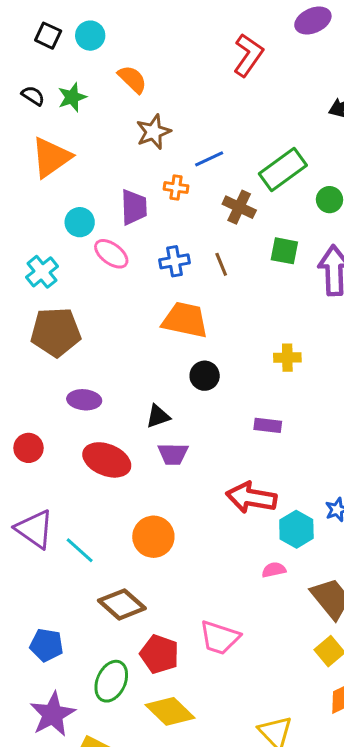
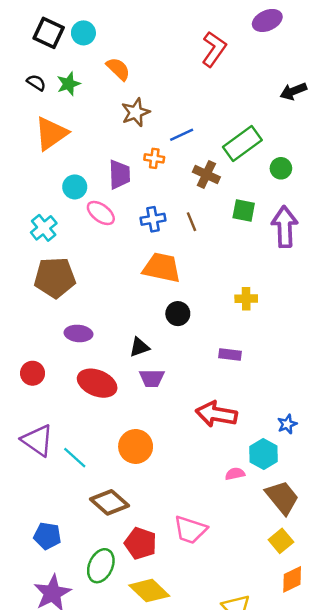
black square: (48, 36) -> (49, 33), size x1.4
cyan hexagon: (296, 529) -> (264, 454), moved

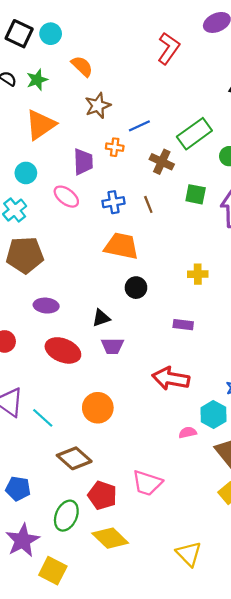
orange triangle: (51, 134) -> (40, 125), moved
cyan circle: (75, 187) -> (26, 173), moved

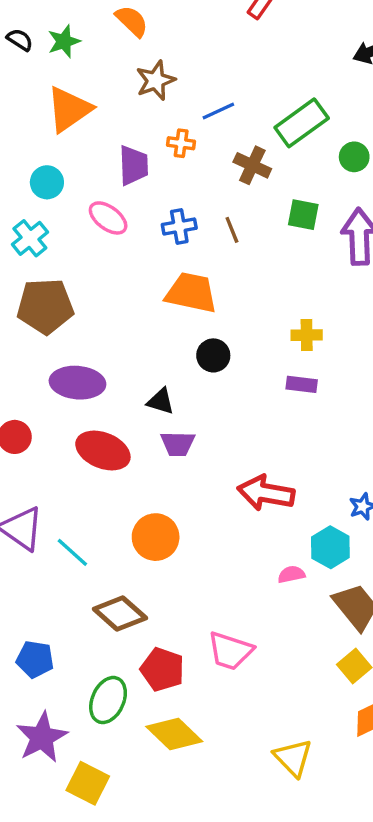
purple ellipse: (46, 306) -> (77, 383), size x1.4
black triangle: (101, 318) -> (161, 401), turned 36
purple rectangle: (183, 325) -> (302, 384), moved

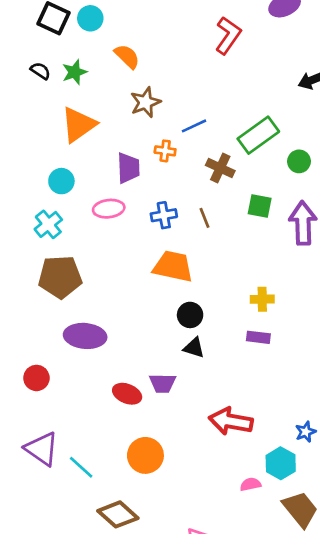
pink ellipse: (108, 218) -> (109, 209), turned -44
black triangle: (161, 401) -> (194, 348), moved
red ellipse: (103, 450) -> (127, 394), moved, size x0.7

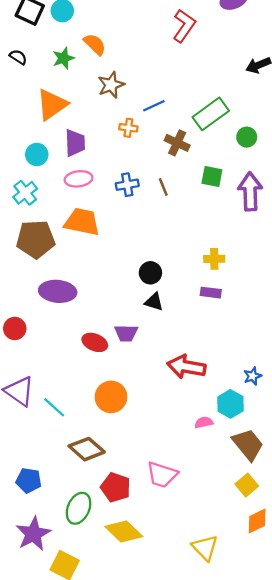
green star: (75, 72) -> (63, 58), moved
purple trapezoid: (128, 168) -> (75, 143), moved
orange trapezoid: (173, 266) -> (82, 222), moved

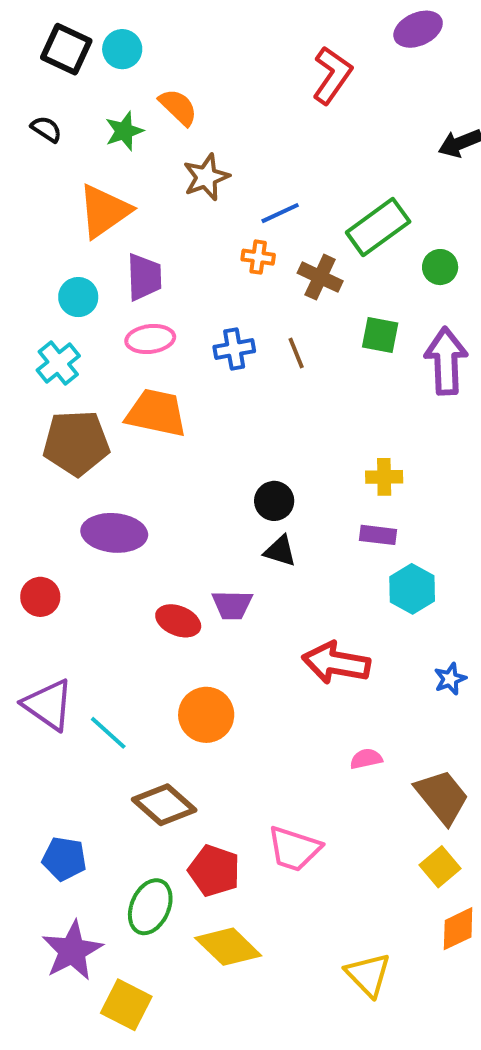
orange cross: (128, 128) -> (258, 257), moved
cyan hexagon: (230, 404) -> (412, 589), moved

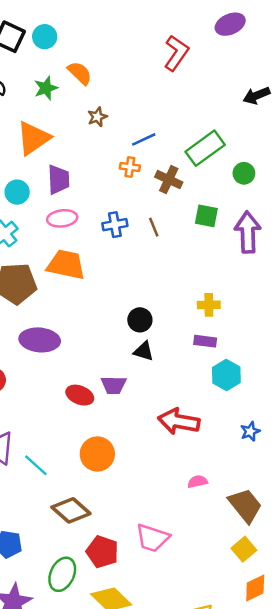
brown star: (206, 177) -> (97, 117), size x0.7

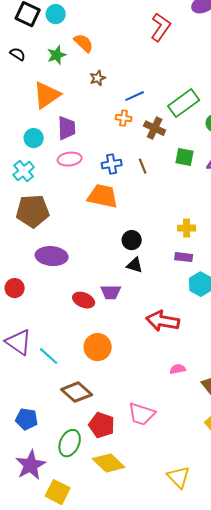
orange trapezoid: (66, 265) -> (103, 196), moved

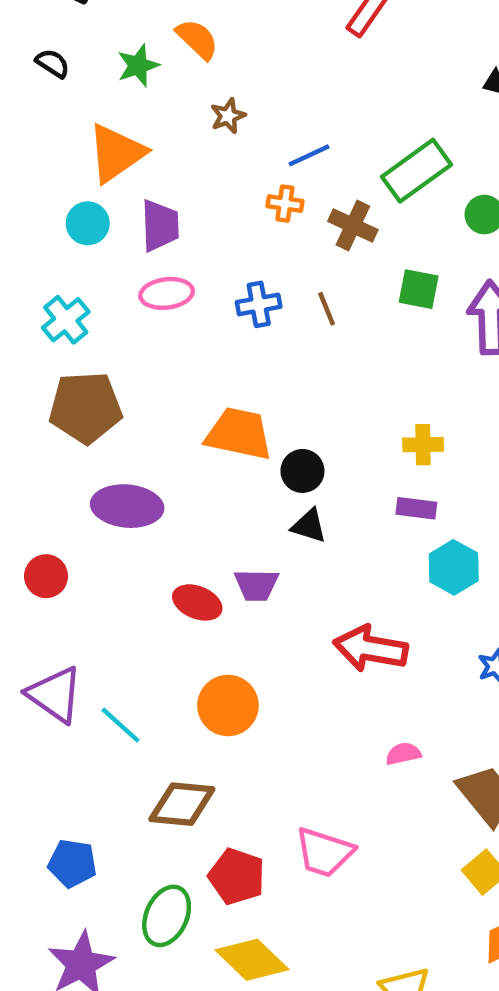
cyan circle: (34, 138) -> (88, 223), moved
orange trapezoid: (103, 196) -> (239, 434), moved
brown diamond: (77, 392) -> (182, 804), turned -36

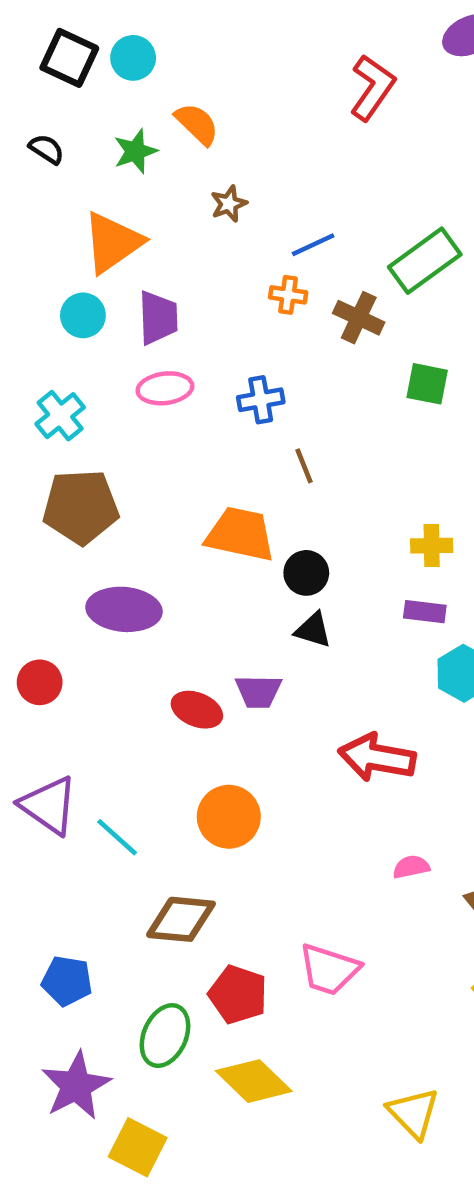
brown line: (327, 309) -> (304, 466), moved

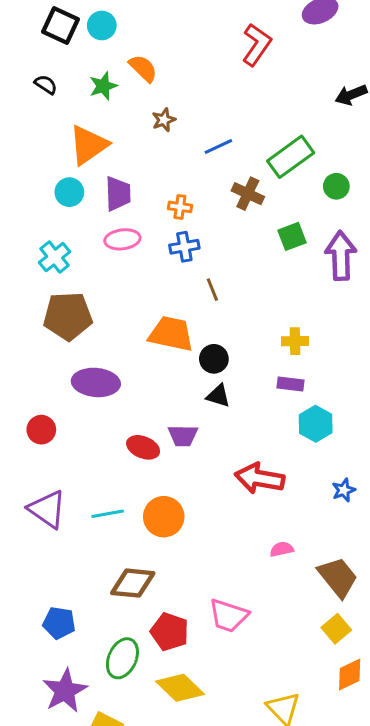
orange cross: (288, 295) -> (180, 207), moved
green square: (427, 384) -> (292, 236), turned -32
cyan line: (117, 837) -> (108, 514), moved, turned -52

